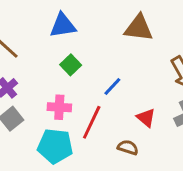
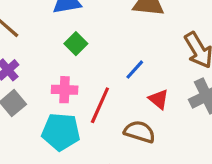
blue line: (112, 87) -> (135, 70), moved
brown semicircle: (128, 147) -> (140, 132), size x1.4

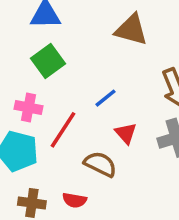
green square: (76, 44) -> (48, 61), size x1.4

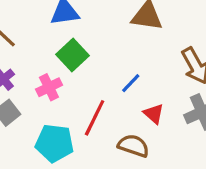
pink cross: (28, 108) -> (49, 87), moved, turned -30

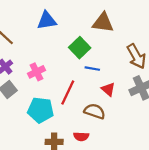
green square: (72, 55) -> (80, 48), moved
blue line: (131, 83) -> (92, 69), turned 56

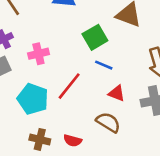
red triangle: (108, 89) -> (117, 93), turned -32
brown semicircle: (95, 111) -> (108, 122), moved

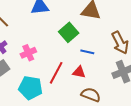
blue line: (104, 65) -> (87, 52), moved
red triangle: (117, 93) -> (79, 72), moved

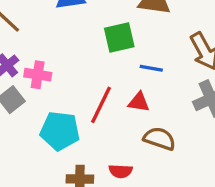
green square: (69, 32) -> (119, 37), turned 30
pink cross: (28, 53) -> (38, 75), moved, turned 35

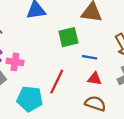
red triangle: (139, 102) -> (94, 79), moved

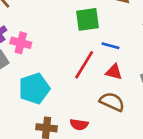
red line: (57, 82) -> (84, 65), moved
cyan pentagon: (30, 99) -> (34, 89), turned -30

